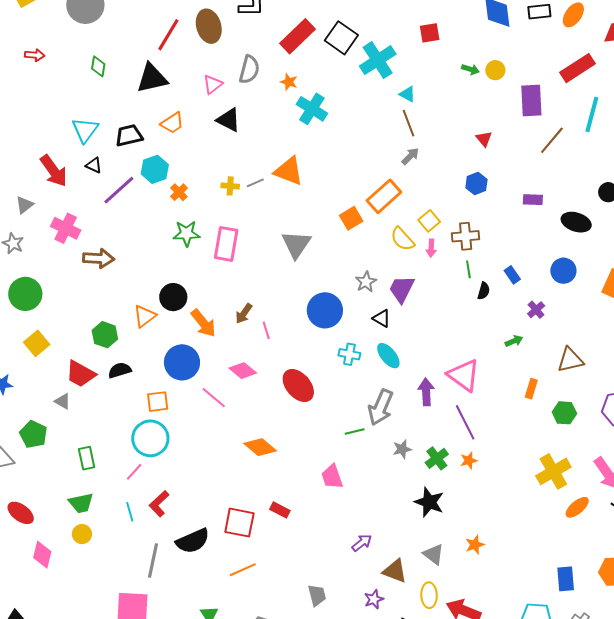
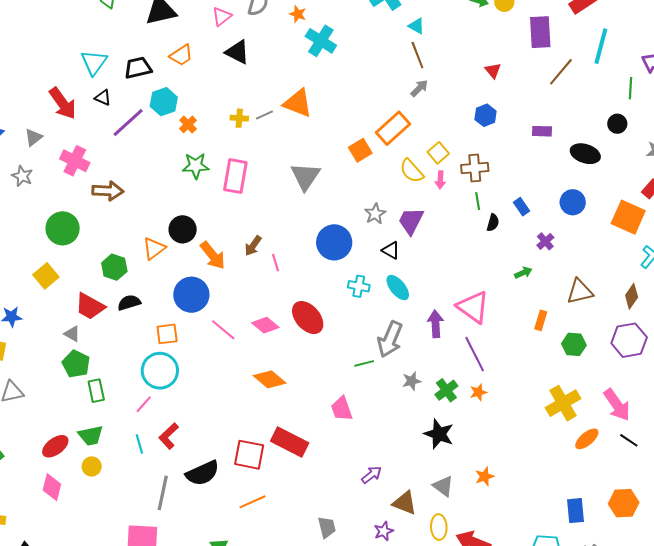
green circle: (25, 294) -> (63, 228), moved
pink diamond: (243, 371) -> (265, 325), moved
green pentagon: (33, 434) -> (76, 364), moved
red rectangle: (280, 510) -> (290, 442), size x1.8
red ellipse: (21, 513) -> (55, 446), moved, turned -72

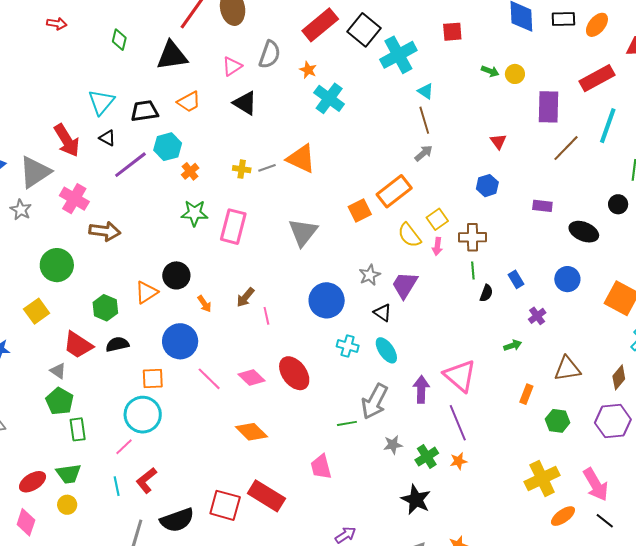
gray triangle: (34, 137) -> (35, 172), size x1.8
orange arrow: (213, 255) -> (204, 304), size x0.6

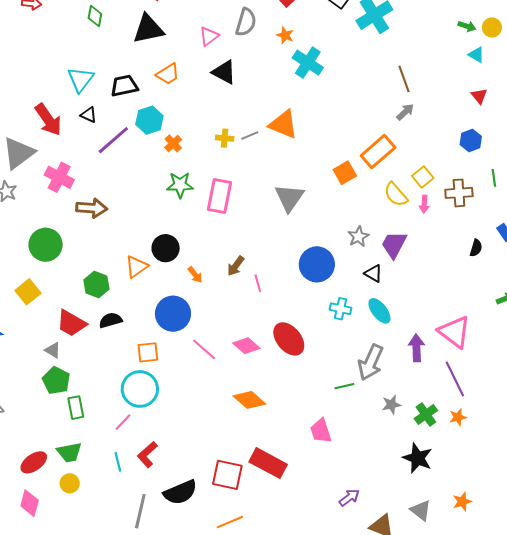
cyan triangle: (425, 91) -> (476, 55), moved
green line: (473, 270) -> (494, 178), moved

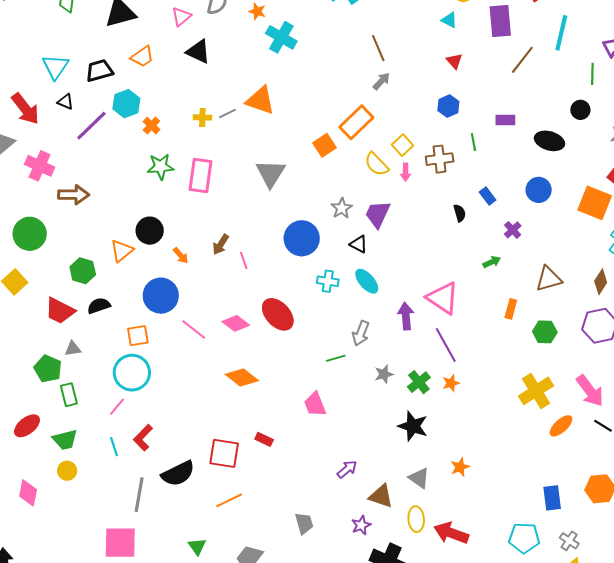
black semicircle: (476, 248) -> (460, 213), turned -30
gray triangle: (53, 350) -> (73, 349), moved, turned -36
gray arrow: (371, 362) -> (361, 333), size x0.7
red ellipse: (34, 462) -> (27, 426), moved
red rectangle: (268, 463) -> (264, 439), size x0.5

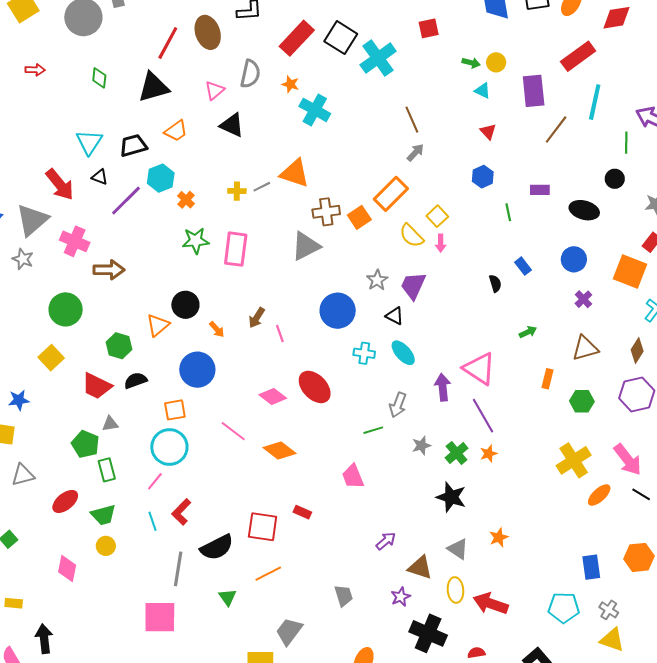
brown cross: (440, 159) -> (326, 212), moved
gray triangle: (271, 173) -> (306, 246), turned 32
purple cross: (513, 230) -> (583, 299), moved
pink line: (194, 329) -> (233, 431), moved
green triangle: (197, 546) -> (228, 597), moved

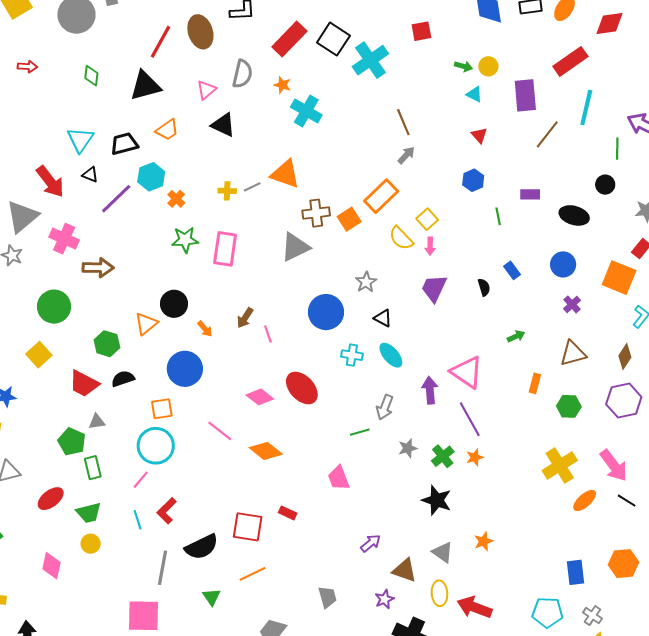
purple trapezoid: (413, 286) -> (434, 288), moved

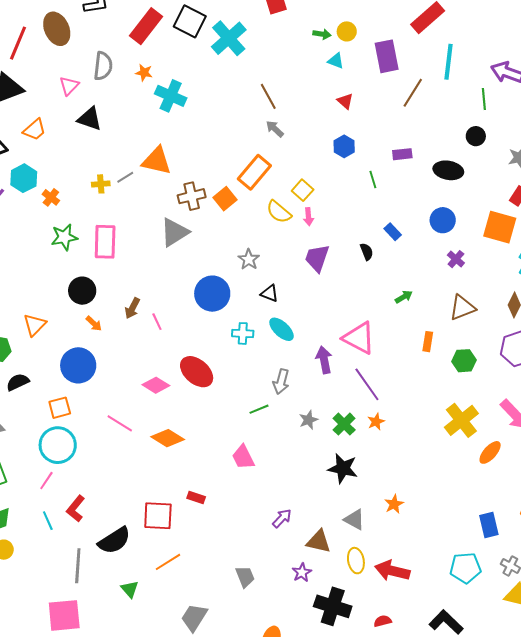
gray arrow: (406, 155) -> (275, 129), turned -84
black circle: (174, 304) -> (82, 291), moved

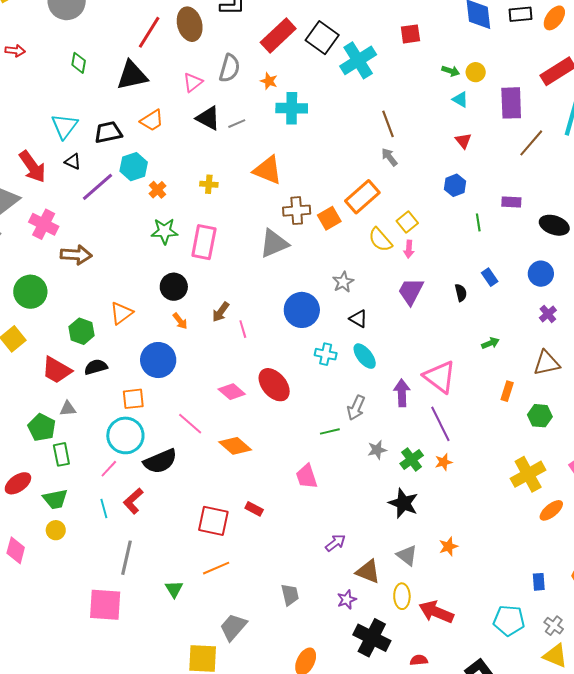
cyan cross: (171, 96) -> (292, 108), turned -32
gray line: (125, 177) -> (237, 124), moved
blue rectangle: (489, 525) -> (539, 582), size x0.7
black semicircle: (114, 541) -> (160, 461), moved

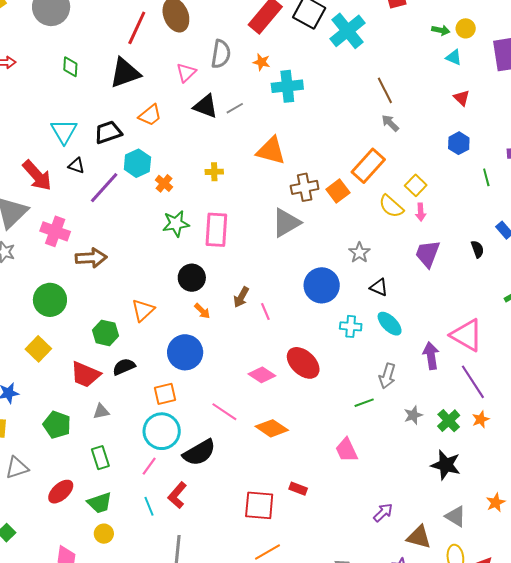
green pentagon: (42, 427) -> (57, 425), moved

